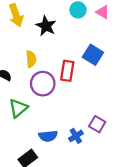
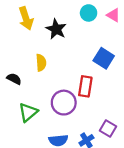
red rectangle: (67, 71) -> (85, 86), moved
purple circle: (43, 84) -> (64, 103), moved

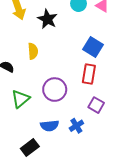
red rectangle: (85, 86) -> (89, 74), moved
purple square: (108, 129) -> (96, 105), moved

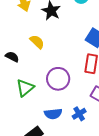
yellow semicircle: (33, 51) -> (37, 42), turned -42

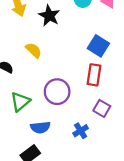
blue semicircle: (53, 114) -> (40, 127), moved

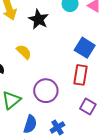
blue semicircle: (40, 127) -> (30, 124), turned -66
blue cross: (81, 131) -> (57, 127), moved

